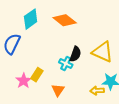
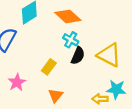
cyan cross: (66, 63) -> (71, 40), moved
yellow rectangle: (37, 75) -> (49, 67), moved

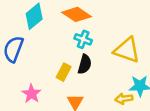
black semicircle: (78, 56) -> (85, 64), moved

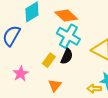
cyan cross: (83, 39) -> (68, 36), size x1.6

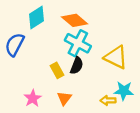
yellow rectangle: (49, 60) -> (57, 70), turned -64
pink star: (21, 74) -> (33, 98), moved

